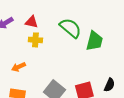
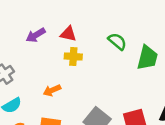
green semicircle: (70, 28) -> (117, 41), size x0.7

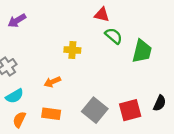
red triangle: (68, 34) -> (102, 15), moved
purple arrow: (36, 35) -> (17, 21), moved

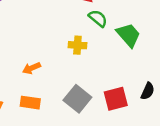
yellow cross: (72, 50) -> (77, 45), moved
green trapezoid: (142, 51) -> (129, 35), turned -55

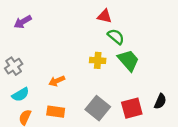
green trapezoid: (129, 35) -> (128, 60), moved

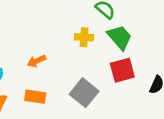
red square: (132, 108) -> (122, 70), moved

